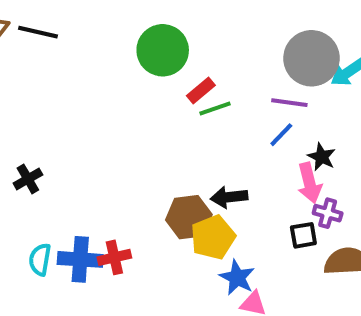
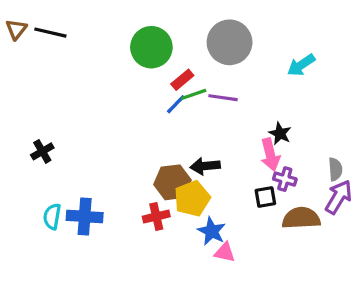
gray circle: (311, 58) -> (230, 42), moved
purple line: (289, 103) -> (223, 98), moved
blue line: (281, 135) -> (176, 104), moved
red cross: (114, 257) -> (156, 217), moved

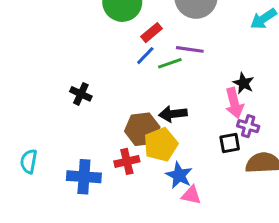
green line: (194, 94) -> (170, 63), moved
black cross: (42, 151) -> (81, 94), moved, turned -35
blue cross: (85, 217) -> (84, 177), moved

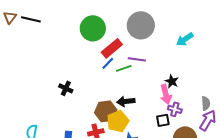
red rectangle: (151, 33) -> (112, 48), size x1.5

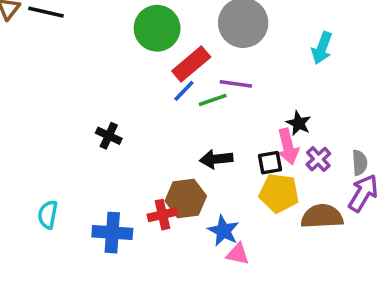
cyan arrow: (185, 39) -> (322, 48), turned -36
purple cross: (175, 109) -> (318, 159), moved, turned 32
brown hexagon: (106, 111) -> (186, 198), moved
black square: (163, 120) -> (270, 163), moved
yellow pentagon: (118, 121) -> (279, 193), moved, turned 30

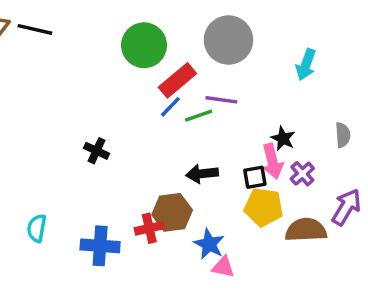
gray semicircle: (360, 163) -> (343, 135), moved

